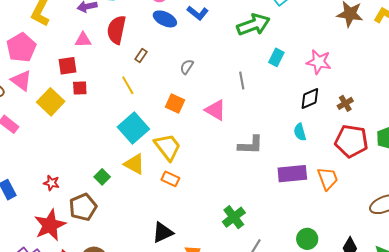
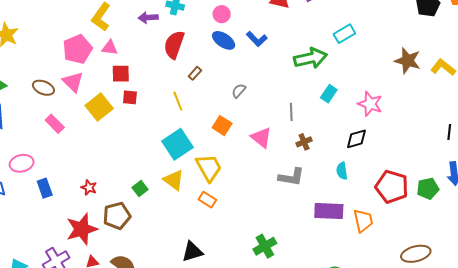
pink triangle: (83, 40) -> (110, 48), moved
brown cross: (345, 103) -> (304, 142), moved

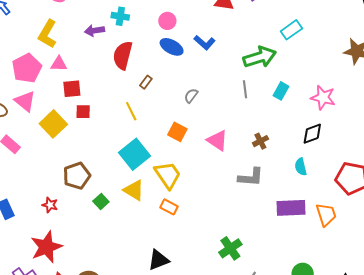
gray line: (291, 112) -> (245, 89), moved
brown pentagon: (117, 216) -> (77, 176), moved

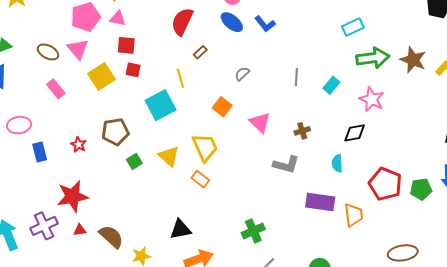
green arrow: (260, 57) -> (373, 58), moved
cyan square: (135, 154) -> (161, 105), moved
red star: (50, 205) -> (79, 145), moved

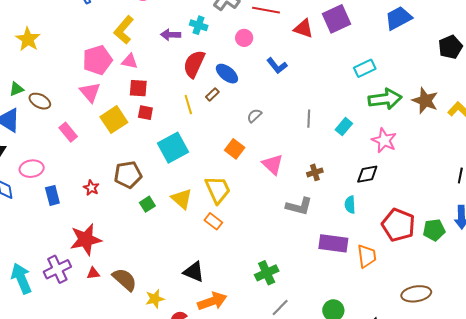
blue ellipse: (232, 22) -> (227, 74), moved
brown ellipse: (48, 52) -> (40, 101), moved
yellow line: (180, 78) -> (188, 105), moved
black triangle: (180, 229) -> (194, 272), turned 35

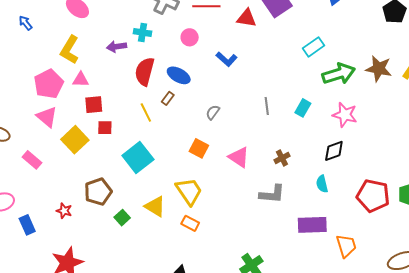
orange trapezoid: (367, 256) -> (346, 246), moved

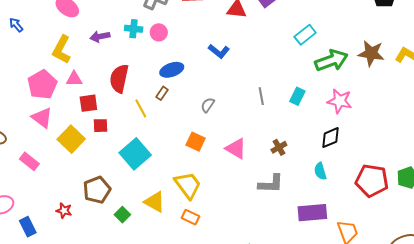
pink circle: (190, 37) -> (159, 32), moved
purple arrow: (117, 47) -> (100, 37), moved
red semicircle: (145, 71) -> (119, 79), moved
blue ellipse: (179, 75) -> (172, 70), turned -45

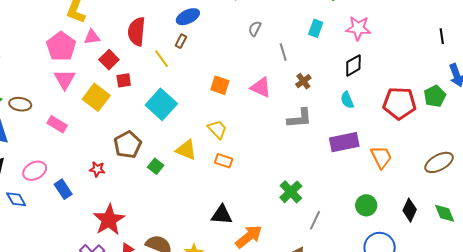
gray line: (261, 96) -> (283, 52), moved
red square: (88, 103) -> (109, 60), turned -30
gray semicircle: (208, 105) -> (255, 29), moved
pink triangle: (42, 118) -> (65, 79), turned 30
yellow trapezoid: (188, 185) -> (217, 129), size x0.7

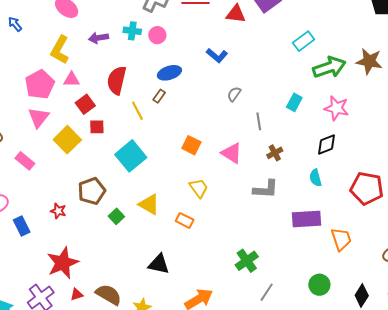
yellow trapezoid: (217, 129) -> (199, 188), moved
black triangle: (222, 215) -> (159, 264), moved

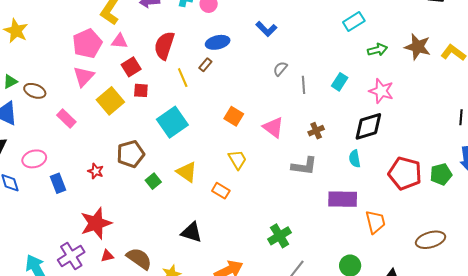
green arrow: (329, 67) -> (377, 50), size x0.6
gray line: (259, 121) -> (303, 85), moved
black diamond: (326, 144) -> (368, 126), size x1.4

